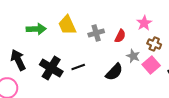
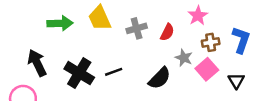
brown cross: (154, 44) -> (211, 42), turned -32

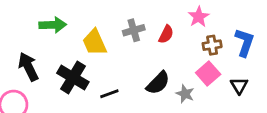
yellow trapezoid: (100, 18) -> (95, 42), moved
gray star: (184, 58) -> (185, 94), moved
black line: (114, 72) -> (109, 94), moved

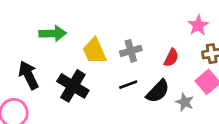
gray cross: (134, 30) -> (131, 51), moved
red semicircle: (166, 34) -> (171, 58), moved
black line: (109, 94) -> (128, 85), moved

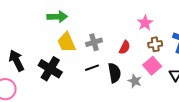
green arrow: (53, 33) -> (57, 17), moved
black semicircle: (158, 91) -> (114, 73), turned -54

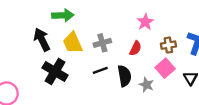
pink star: (145, 23) -> (145, 22), moved
black arrow: (16, 61) -> (42, 40), moved

